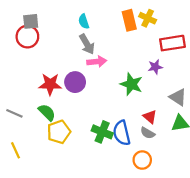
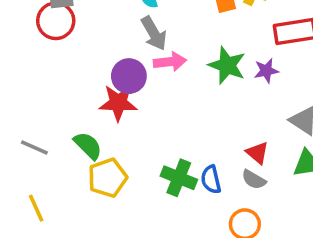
purple circle: (75, 82) -> (129, 76), moved
red star: (50, 84) -> (118, 103), moved
green star: (131, 84) -> (227, 65), moved
blue semicircle: (122, 133) -> (211, 180), size x0.7

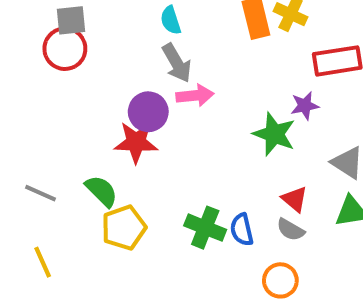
green star: (227, 65) -> (274, 134), moved

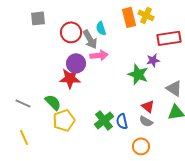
cyan semicircle: (171, 20) -> (101, 28), moved
red circle: (65, 49) -> (71, 32), moved
green cross: (205, 228) -> (104, 120), turned 30

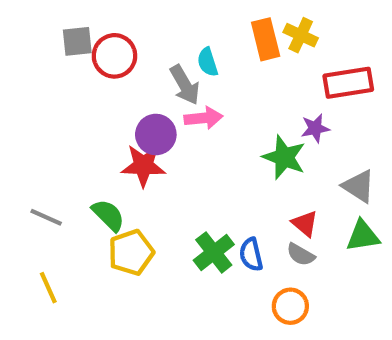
red circle: (71, 32) -> (114, 56), moved

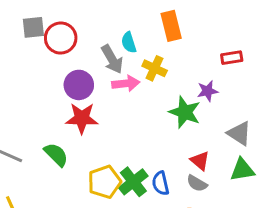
yellow cross: (301, 35) -> (155, 68), moved
red rectangle: (348, 83) -> (232, 58), size x0.6
purple circle: (156, 134) -> (79, 85), moved
yellow pentagon: (131, 252) -> (105, 182), moved

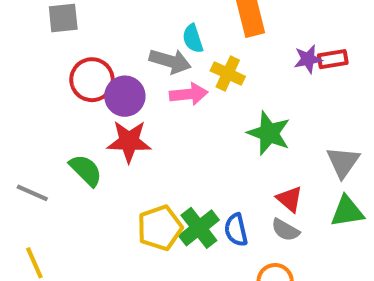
red circle: (61, 38) -> (92, 80), moved
gray arrow: (112, 59) -> (170, 61), turned -44
purple star: (208, 91) -> (308, 59), moved
gray triangle: (239, 133) -> (343, 162), turned 32
green semicircle: (56, 155) -> (86, 170), moved

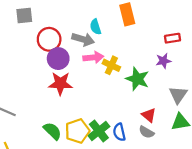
purple star: (308, 59) -> (163, 61), moved
yellow cross: (228, 74) -> (111, 65), moved
red circle: (92, 80) -> (49, 39), moved
green semicircle: (86, 170) -> (52, 131), moved

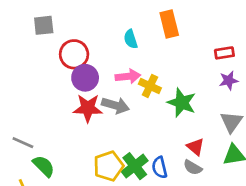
gray arrow: (83, 39) -> (115, 105), moved
purple star: (163, 61) -> (229, 81), moved
green semicircle: (52, 131) -> (44, 166), moved

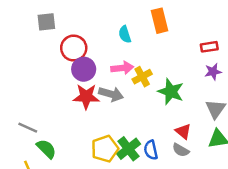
yellow cross: (150, 86) -> (142, 77), turned 36

